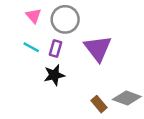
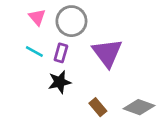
brown rectangle: (99, 104) -> (98, 107), moved

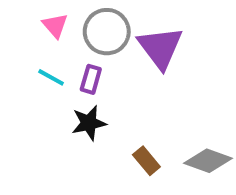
purple triangle: (107, 53) -> (160, 47), moved

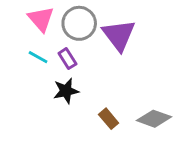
pink triangle: (55, 26) -> (41, 19), size x1.4
purple rectangle: (91, 79) -> (67, 59), turned -48

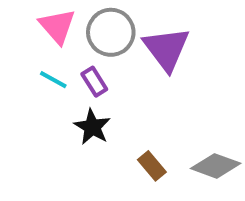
black star: (66, 91) -> (92, 127), turned -30

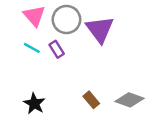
black star: (92, 127) -> (34, 104), moved

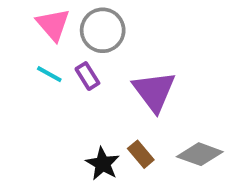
purple triangle: (100, 29) -> (154, 91), moved
black star: (34, 104) -> (103, 164), moved

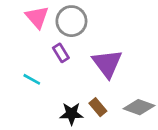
cyan line: (49, 74) -> (32, 79), moved
black star: (103, 164) -> (71, 114), turned -30

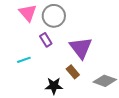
cyan line: (32, 79) -> (24, 60), turned -48
brown rectangle: (98, 107) -> (73, 72), moved

